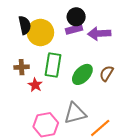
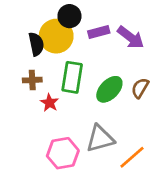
black circle: (76, 17) -> (69, 16), moved
black semicircle: (25, 25) -> (36, 44), moved
purple arrow: (99, 34) -> (131, 37), turned -140

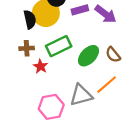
green rectangle: (72, 77) -> (59, 46), turned 55
brown semicircle: (140, 88) -> (113, 55), turned -70
orange line: (132, 157) -> (107, 85), moved

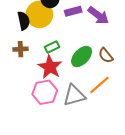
green rectangle: (59, 46) -> (52, 47), size x0.6
red star: (41, 66) -> (50, 67), moved, size x1.6
pink hexagon: (51, 107) -> (45, 92), moved

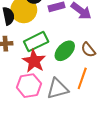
green rectangle: (52, 47) -> (36, 42), size x1.6
orange line: (99, 85) -> (82, 78), turned -30

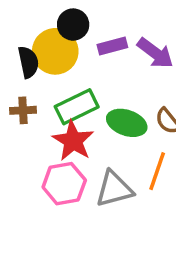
green ellipse: (65, 51) -> (127, 123), turned 65

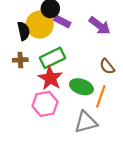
purple rectangle: (112, 46) -> (62, 21), moved, turned 42
green ellipse: (127, 123) -> (81, 87), moved
gray triangle: (114, 189) -> (86, 122), moved

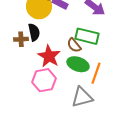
black semicircle: (24, 31) -> (34, 32), moved
green rectangle: (52, 58) -> (87, 36), moved, turned 40
brown semicircle: (107, 66) -> (74, 45), moved

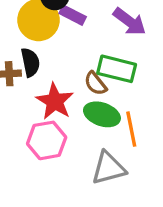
orange line: (96, 73) -> (131, 129), turned -30

